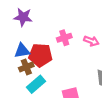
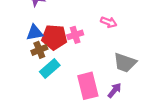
pink cross: (64, 38) -> (75, 35), moved

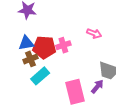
purple arrow: (114, 90) -> (97, 87), moved

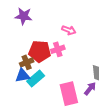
pink arrow: (94, 34) -> (69, 30), moved
blue triangle: (26, 43) -> (23, 76), moved

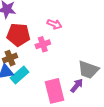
red pentagon: (40, 51) -> (18, 35), moved

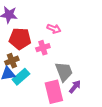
gray trapezoid: (88, 70) -> (64, 72), moved, turned -130

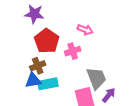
red pentagon: (20, 39) -> (47, 41), turned 30
cyan rectangle: (21, 77) -> (48, 84), turned 30

